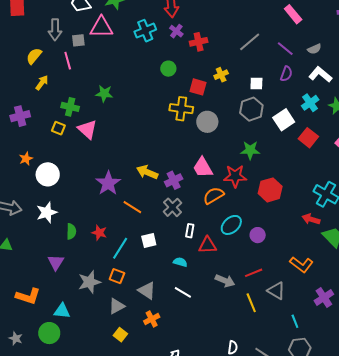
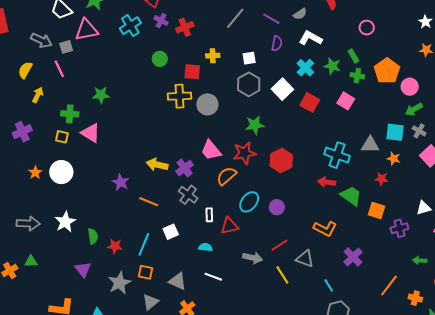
gray arrow: (55, 30) -> (41, 40), turned -55
yellow cross: (221, 75) -> (213, 56), turned 32
white circle: (48, 174) -> (61, 172), moved
purple star: (108, 183) -> (121, 182), size x0.7
red star: (99, 233) -> (115, 246), moved

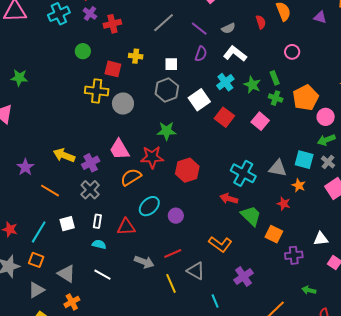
white rectangle: (209, 215) -> (97, 221), moved

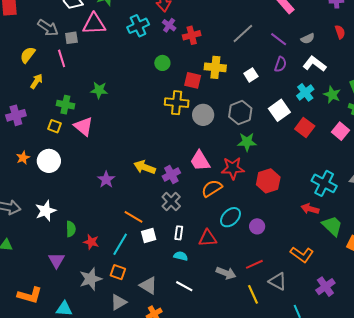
yellow cross: (136, 56) -> (215, 67), size x1.5
white square: (171, 64) -> (251, 75), turned -32
gray hexagon: (167, 90) -> (240, 113), moved
orange line: (50, 191) -> (133, 217), moved

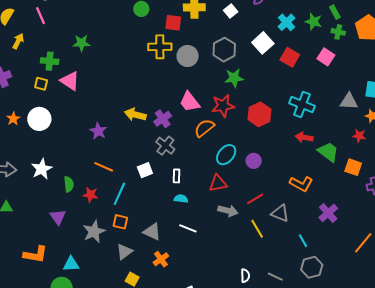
cyan cross: (324, 183) -> (302, 104), moved
orange line: (133, 217) -> (104, 167), moved
white square: (149, 236) -> (145, 170), moved
red triangle: (208, 238) -> (218, 183), moved

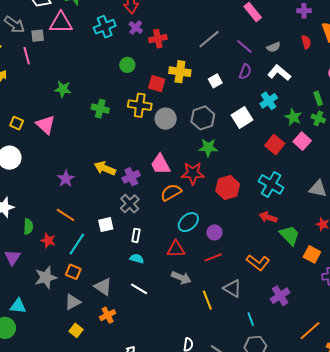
green star: (314, 22) -> (293, 117), moved
red square: (290, 57) -> (275, 145), moved
green cross: (50, 61) -> (100, 109), moved
red line: (255, 199) -> (213, 257), moved

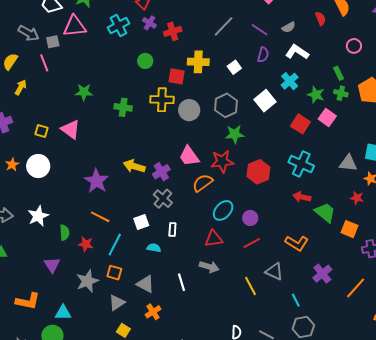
purple star: (66, 179) -> (97, 181), size x1.4
cyan semicircle: (137, 259) -> (154, 248), moved
gray arrow: (181, 278) -> (209, 267), moved
white line: (139, 289) -> (181, 282), turned 48
orange line: (310, 331) -> (356, 288), moved

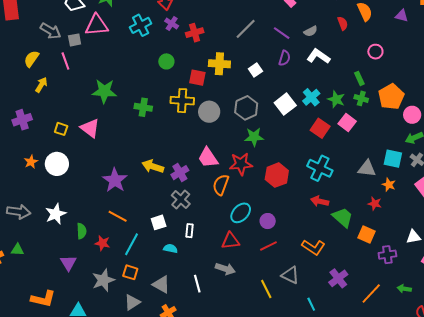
cyan cross: (290, 81) -> (311, 97), moved
green star: (84, 92) -> (104, 91), size x1.4
orange semicircle: (203, 183) -> (221, 185), turned -35

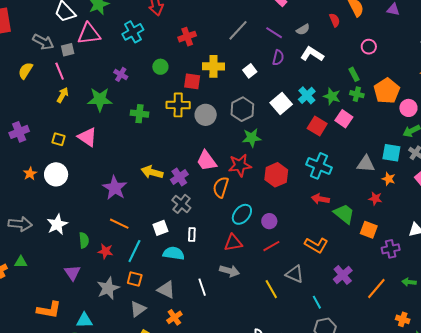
purple cross: (172, 23) -> (121, 74), moved
yellow arrow: (41, 85) -> (63, 95), moved
cyan semicircle: (170, 248) -> (174, 253), size x1.5

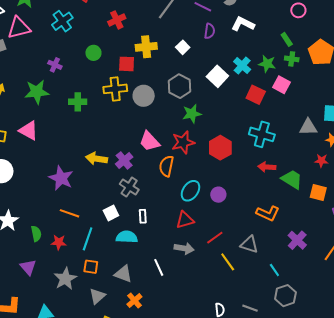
red line: (271, 246) -> (215, 238), moved

